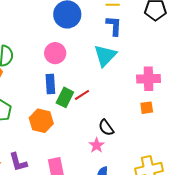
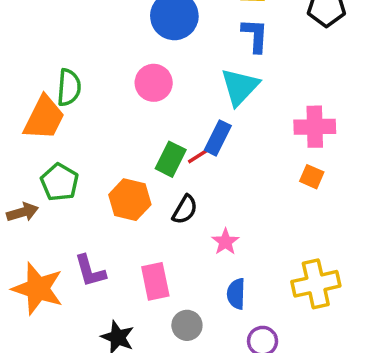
blue rectangle: (50, 84) -> (218, 138), moved, turned 30
orange square: (147, 108) -> (312, 177), turned 32
black semicircle: (106, 128) -> (185, 210), moved, turned -114

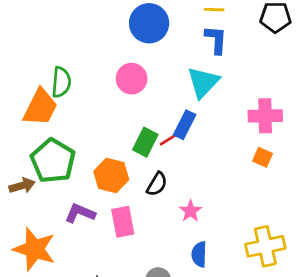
green pentagon: (60, 182) -> (53, 161), size x1.4
purple L-shape: (90, 271) -> (80, 213), moved, turned 128
pink rectangle: (155, 281) -> (123, 222), moved

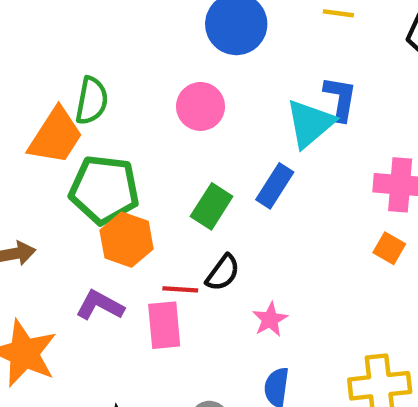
blue L-shape: (216, 40) -> (340, 99), moved
red line: (170, 139) -> (180, 289), moved, turned 30
green pentagon: (53, 161) -> (104, 190), moved, turned -30
orange hexagon: (111, 175) -> (127, 240), moved

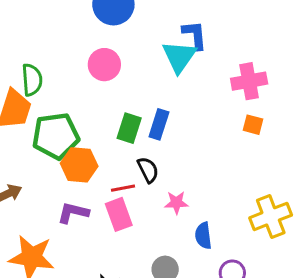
blue rectangle: (275, 186) -> (159, 124), moved
black semicircle: (223, 273) -> (148, 170), turned -48
pink star: (270, 319) -> (176, 203), moved, turned -30

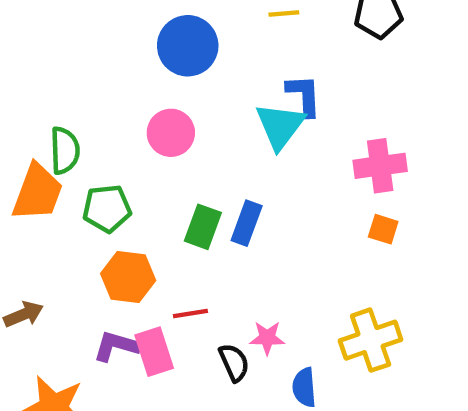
green pentagon: (56, 136) -> (107, 208), moved, size x0.7
black semicircle: (148, 170) -> (234, 363), moved
pink rectangle: (119, 214) -> (154, 352), moved
yellow cross: (271, 216) -> (371, 340), moved

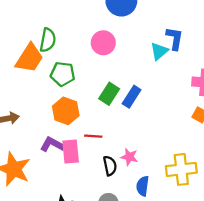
cyan triangle: (280, 126) -> (159, 51), size x0.7

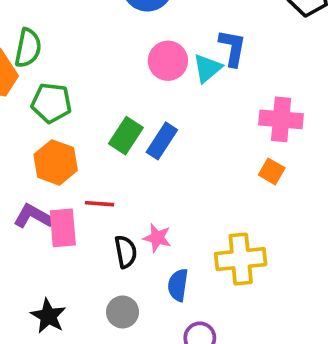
pink circle: (103, 43) -> (168, 61), moved

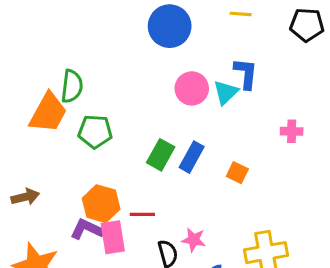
pink cross: (281, 119) -> (292, 131), size x0.6
orange hexagon: (56, 162) -> (101, 204), moved
orange square: (272, 171) -> (237, 173), moved

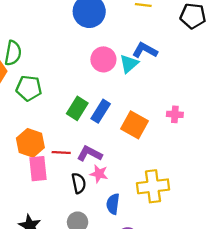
blue L-shape: (246, 74) -> (145, 50), turned -70
pink cross: (292, 131) -> (175, 114), moved
orange square: (237, 173) -> (134, 125), size x1.6
purple L-shape: (87, 229) -> (89, 154), moved

